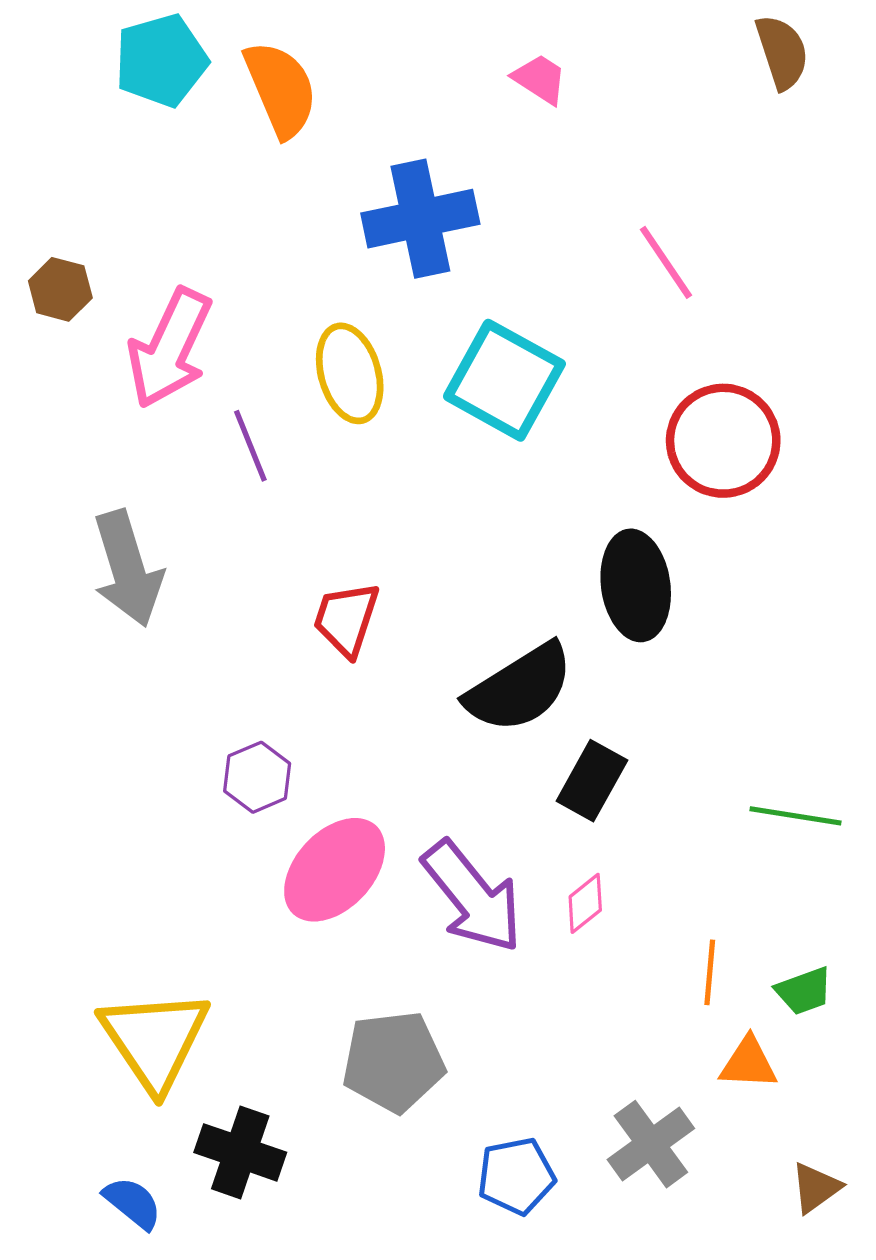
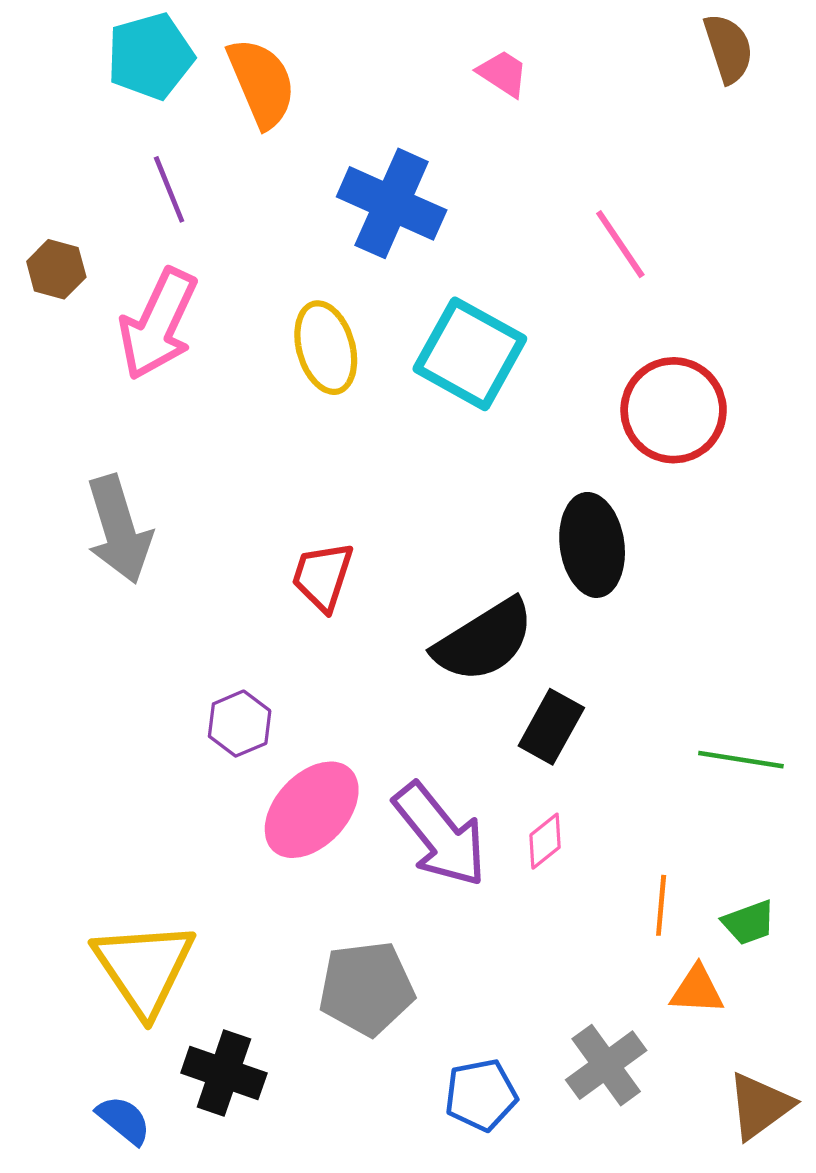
blue cross: (420, 219) -> (392, 203), turned 36
purple line: (250, 446) -> (169, 189), moved
brown triangle: (816, 1188) -> (760, 1106), size x1.4

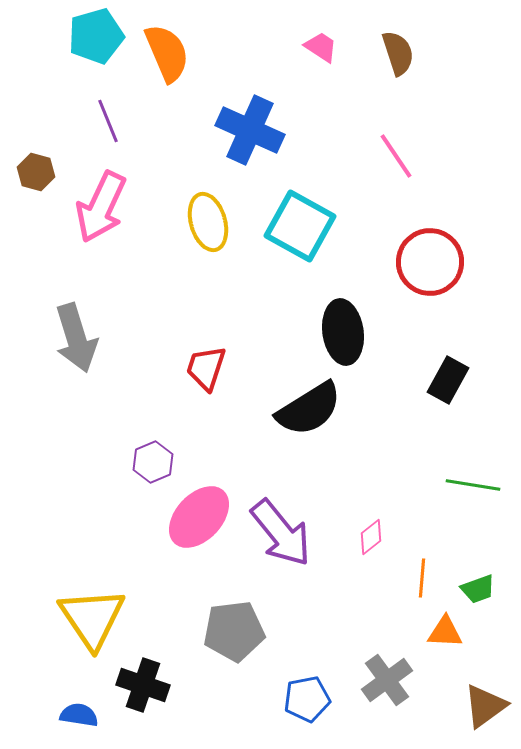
brown semicircle: (728, 48) -> (398, 53), moved
black ellipse: (592, 545) -> (343, 332), moved
black rectangle: (551, 727) -> (448, 380), moved
pink diamond: (545, 841) -> (371, 537), moved
blue semicircle: (124, 1120) -> (79, 715), turned -30

